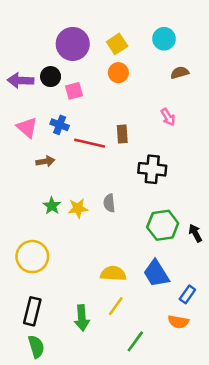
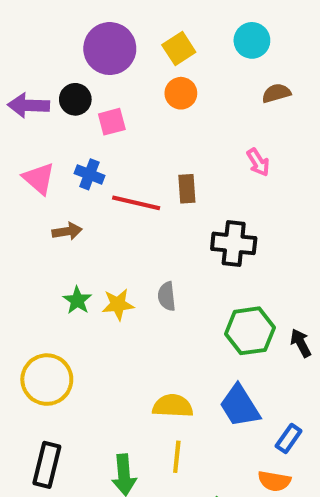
yellow line: (116, 306) -> (177, 457), turned -30

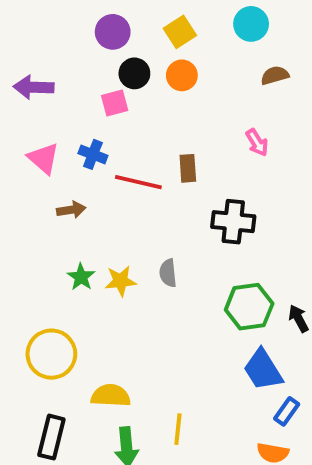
purple circle: (110, 49) -> (113, 32), size x0.7
black circle: (75, 99) -> (134, 73), moved
yellow semicircle: (173, 406) -> (111, 396), moved
blue trapezoid: (240, 406) -> (263, 370), moved

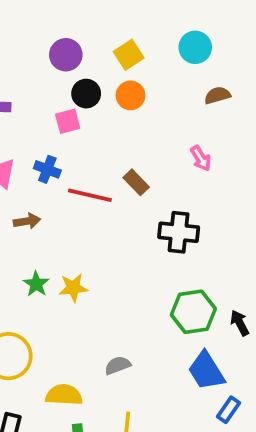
brown rectangle: (188, 168) -> (136, 182), turned -40
gray semicircle: (168, 273) -> (118, 365), moved, turned 75

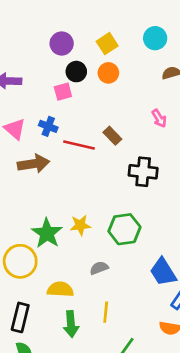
brown arrow: (27, 221) -> (34, 164), size x1.6
green star: (36, 284) -> (47, 233), moved, size x1.6
yellow star: (73, 288) -> (80, 225), moved
green hexagon: (193, 312) -> (124, 229), moved

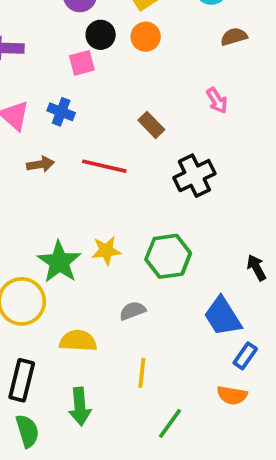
red line: (79, 145) -> (104, 166), moved
brown arrow: (34, 164) -> (40, 164), size x0.6
black cross: (143, 172) -> (194, 176), turned -32
green arrow: (71, 324) -> (80, 407), moved

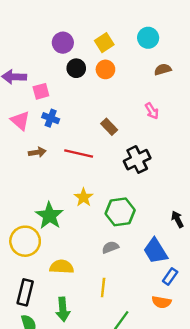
pink square: (82, 63) -> (41, 91), moved
yellow star: (106, 251) -> (84, 197), moved, turned -30
gray semicircle: (132, 311) -> (110, 247), moved

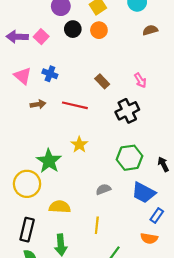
pink square: (41, 91) -> (41, 37), moved, turned -32
pink arrow: (152, 111) -> (140, 80), moved
green hexagon: (120, 212) -> (129, 158), moved
blue trapezoid: (155, 251) -> (144, 193), turned -30

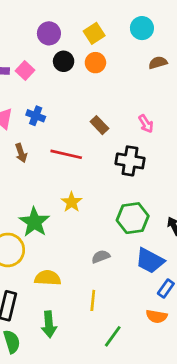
brown arrow: (38, 104) -> (21, 153), turned 80
black cross: (127, 111) -> (130, 161), turned 35

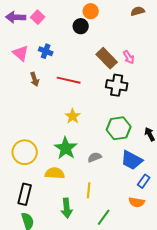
black circle: (64, 61) -> (81, 26), moved
brown rectangle: (99, 125) -> (107, 58), moved, size x1.5
green star: (34, 222) -> (66, 148), moved
green arrow: (49, 324) -> (67, 208), moved

